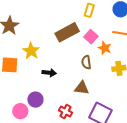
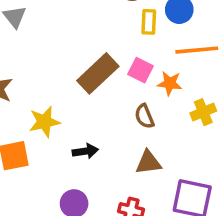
yellow rectangle: (89, 10) -> (149, 22), moved
yellow star: (31, 51) -> (44, 122), turned -30

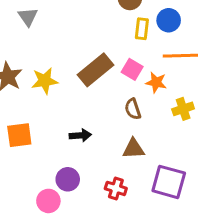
yellow star: (44, 122) -> (45, 81), moved

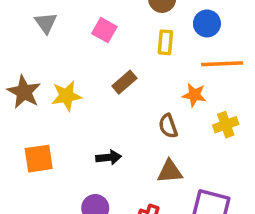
yellow rectangle: (142, 29) -> (165, 42), moved
pink square: (132, 69) -> (104, 30), moved
brown rectangle: (95, 70) -> (124, 82), size x0.6

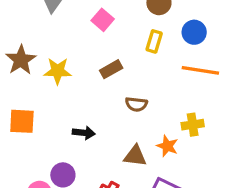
orange star: (194, 95) -> (167, 146), moved
brown semicircle: (168, 126) -> (136, 104), moved, turned -75

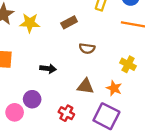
yellow cross: (193, 125) -> (128, 64), turned 35
orange star: (167, 146) -> (114, 88), moved

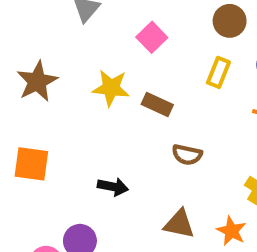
brown rectangle: (69, 22) -> (157, 105), turned 49
yellow star: (30, 23) -> (111, 88), moved

